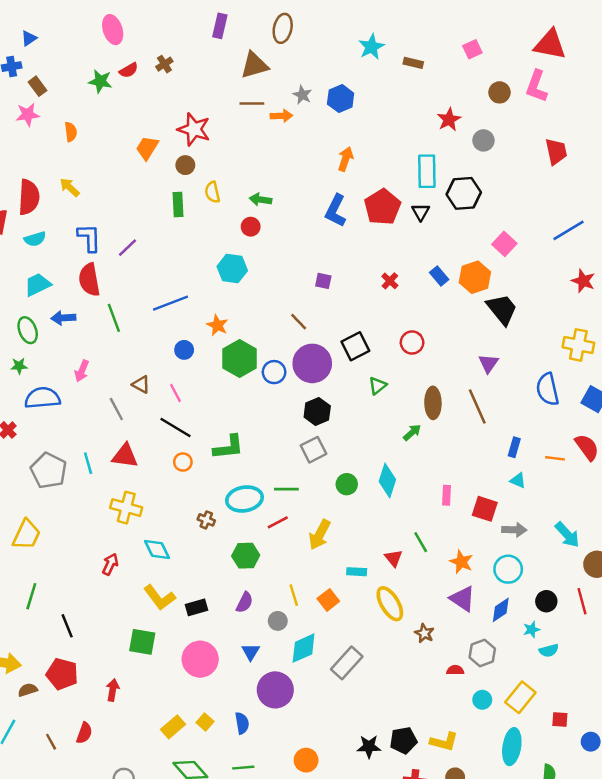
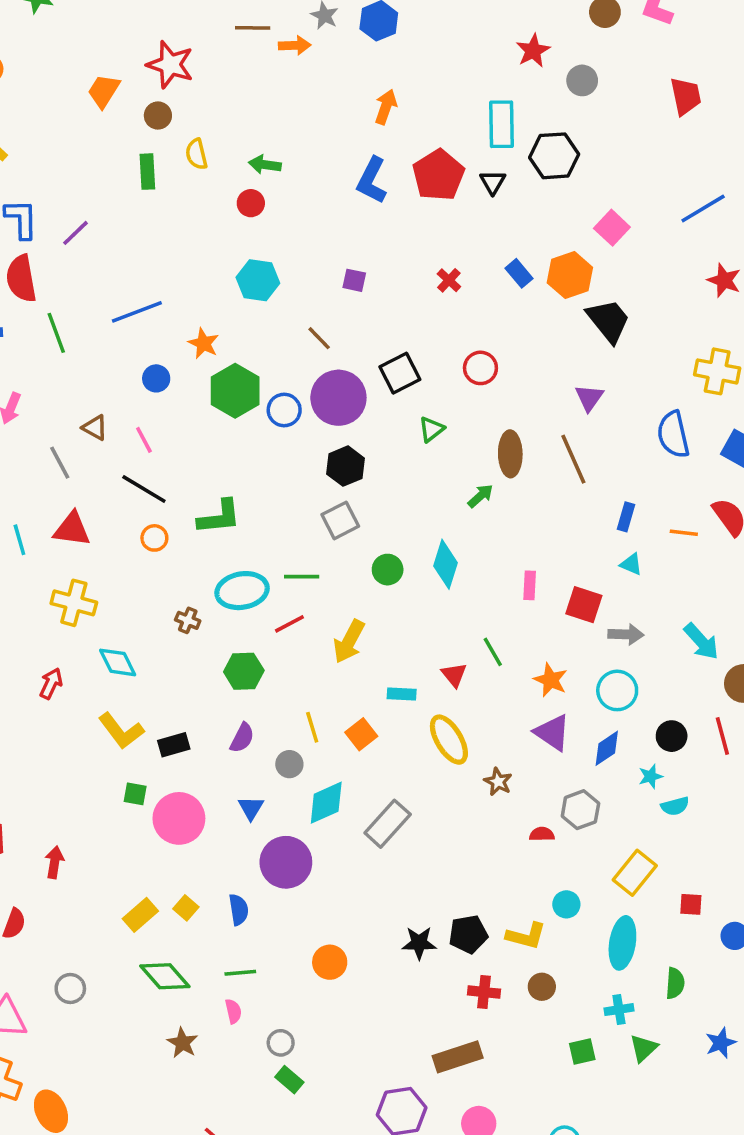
cyan hexagon: (232, 269) -> (258, 280), moved
green square: (142, 642) -> (135, 794), moved, size x0.6
cyan circle: (482, 700) -> (566, 904), moved

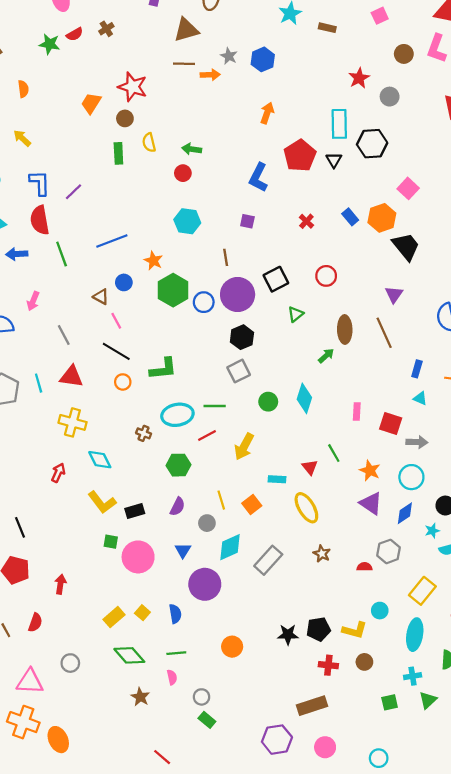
blue L-shape: (372, 180) -> (258, 177), moved
brown line: (319, 338) -> (226, 257), turned 35
brown triangle: (95, 428) -> (101, 297), moved
brown star: (498, 782) -> (322, 554), moved

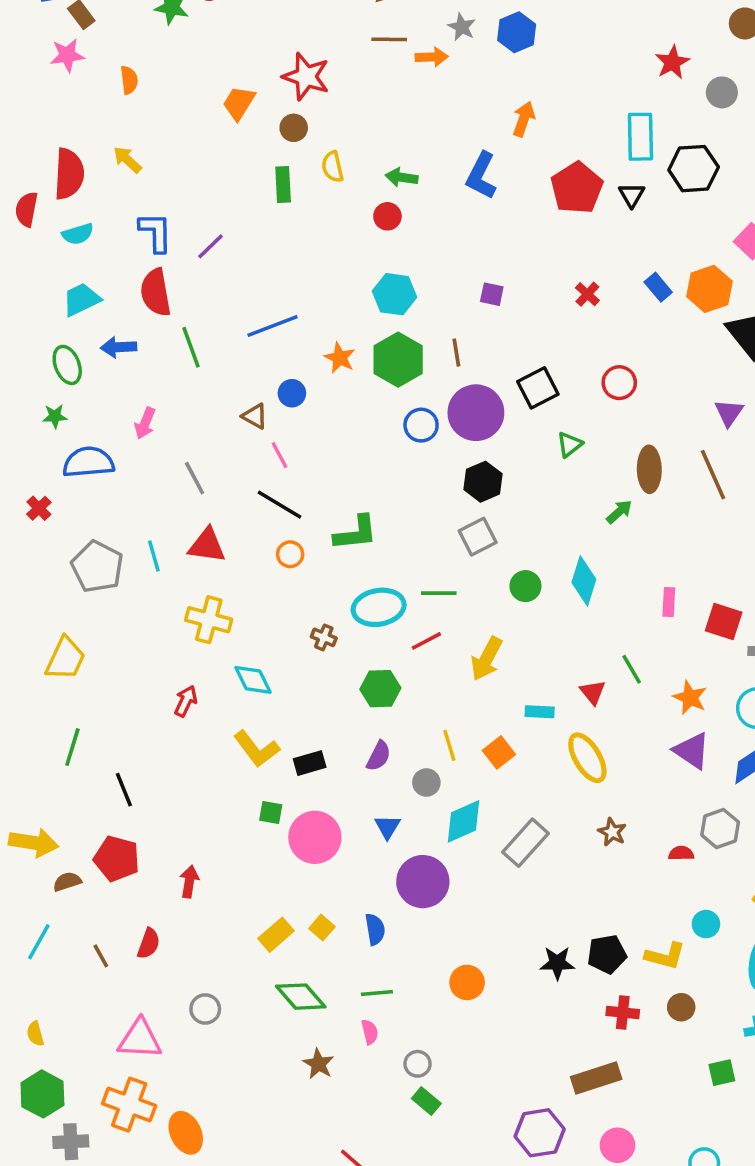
blue L-shape: (258, 177) -> (481, 176), moved
green hexagon: (173, 290) -> (398, 360), moved

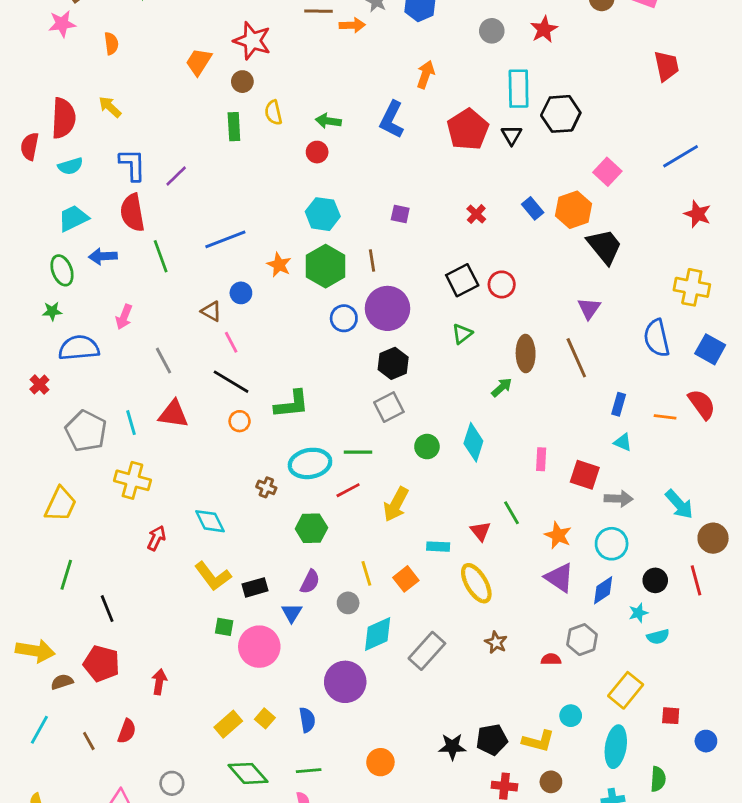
gray circle: (722, 92) -> (492, 31), moved
black square: (538, 388) -> (462, 280), moved
yellow cross: (209, 620) -> (132, 480), moved
blue triangle: (387, 827) -> (292, 613), moved

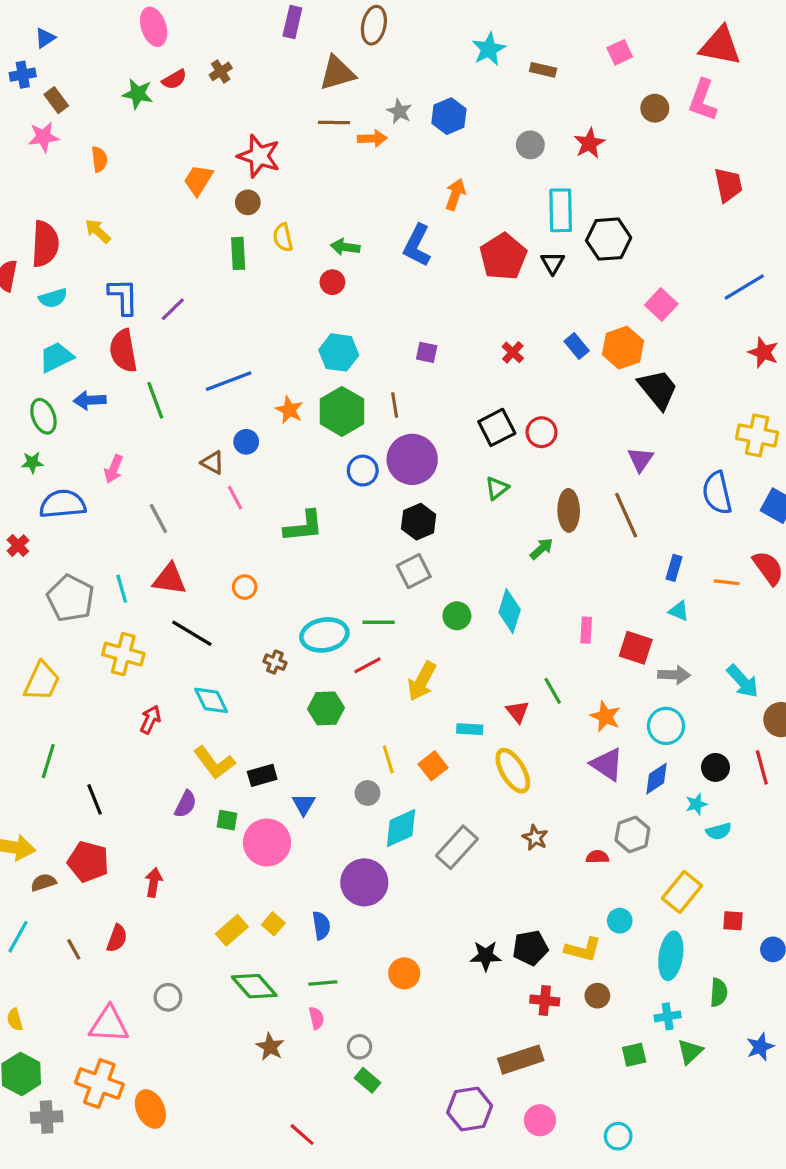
black line: (231, 382) -> (192, 633), moved
green L-shape: (292, 404) -> (304, 526), moved
purple semicircle: (310, 582) -> (186, 804), moved

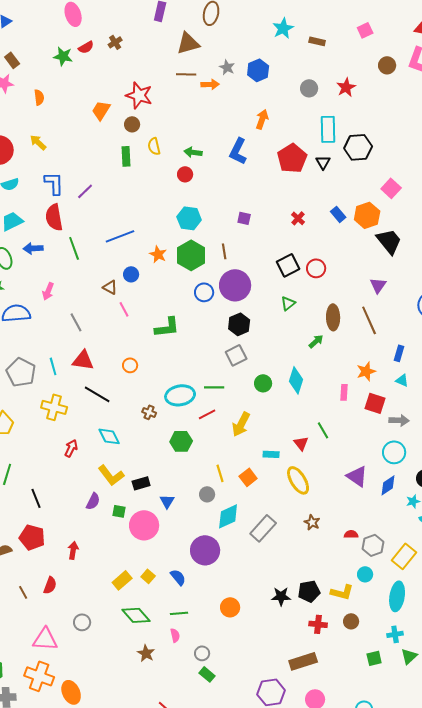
orange star: (605, 716) -> (366, 371), moved, turned 30
gray hexagon: (632, 834) -> (373, 545), moved
blue semicircle: (321, 925) -> (178, 577), turned -30

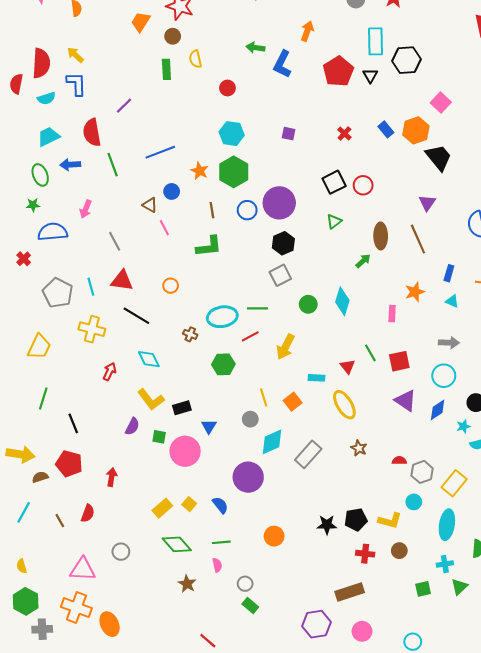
green arrow: (193, 152) -> (255, 48), moved
blue L-shape: (54, 183) -> (76, 84), moved
brown line: (224, 251) -> (212, 210), moved
red square: (375, 403) -> (399, 361), moved, turned -30

